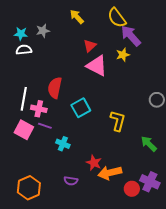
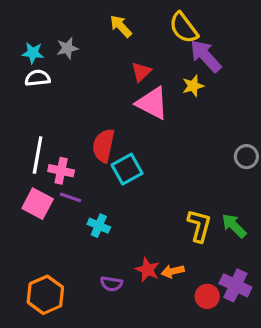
red semicircle: (55, 88) -> (103, 146), moved
yellow L-shape: (118, 121) -> (199, 226), moved
red star: (94, 163) -> (147, 270), moved
orange arrow: (110, 173) -> (173, 271), size x0.6

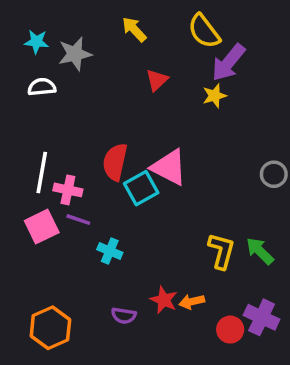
gray star: (67, 48) -> (75, 54), size x1.4
cyan star: (33, 53) -> (36, 42), moved
purple arrow: (206, 56) -> (228, 63), turned -99
pink triangle: (152, 103) -> (169, 167), moved
pink square: (38, 204) -> (42, 227), turned 36

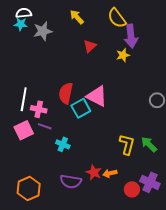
purple arrow: (228, 63) -> (131, 36), turned -45
white semicircle: (42, 87) -> (24, 13), moved
purple semicircle: (124, 316) -> (71, 181), size x1.5

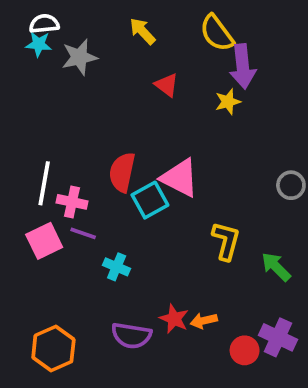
red triangle: (90, 46) -> (167, 85), turned -40
yellow L-shape: (127, 144) -> (226, 241), moved

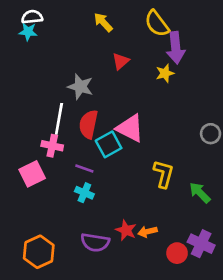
gray star: (79, 57) -> (80, 87), moved, turned 30
red triangle: (167, 85) -> (121, 61), turned 42
white line: (44, 183) -> (59, 119), moved
purple line: (83, 233) -> (84, 169), moved

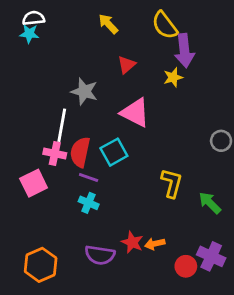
red semicircle: (88, 124) -> (80, 152), moved
pink triangle: (130, 128) -> (135, 113), moved

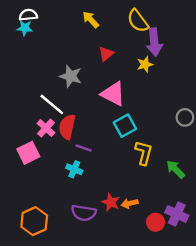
white line: (62, 125) -> (52, 104), turned -60
cyan square: (114, 152) -> (125, 126), moved
pink cross: (55, 154) -> (46, 128), turned 30
purple line: (89, 177) -> (84, 148), moved

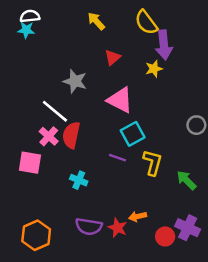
purple line: (84, 148) -> (118, 158), moved
pink square: (28, 153) -> (30, 163), turned 35
red star: (111, 202) -> (118, 228), moved

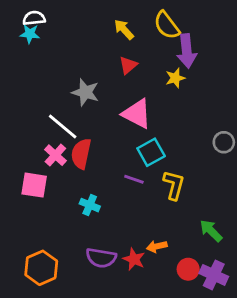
yellow arrow: (96, 21) -> (124, 30), moved
green arrow: (186, 180) -> (211, 231), moved
purple cross: (188, 228) -> (214, 275), moved

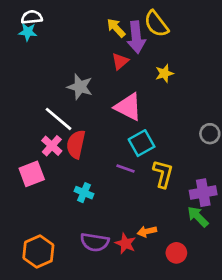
purple arrow: (187, 51) -> (136, 37), moved
pink square: (34, 185) -> (32, 174), turned -30
purple cross: (214, 275) -> (203, 193), moved, turned -35

